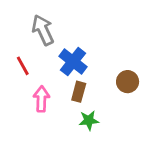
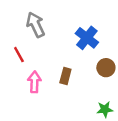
blue cross: (73, 62) -> (87, 38), moved
green star: (89, 120) -> (105, 109), moved

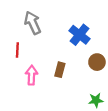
red line: (19, 55) -> (17, 50), turned 32

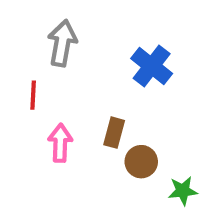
gray arrow: (33, 23) -> (62, 43), turned 35
brown circle: (97, 62) -> (141, 162), moved

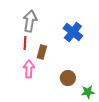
red line: (33, 95) -> (25, 43), moved
brown rectangle: (114, 133) -> (42, 52), moved

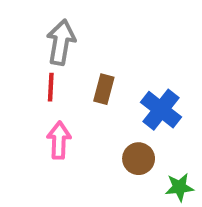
blue cross: (73, 32) -> (161, 110), moved
brown rectangle: (42, 52) -> (104, 89), moved

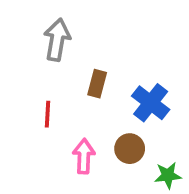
red line: (51, 87) -> (47, 114), moved
pink arrow: (59, 140) -> (84, 156), moved

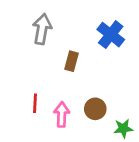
blue cross: (151, 103) -> (111, 35), moved
red line: (47, 114) -> (35, 103), moved

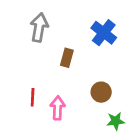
brown circle: (95, 109) -> (101, 92), moved

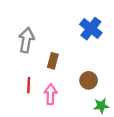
gray arrow: (39, 27) -> (26, 40), moved
brown rectangle: (67, 58) -> (53, 61), moved

